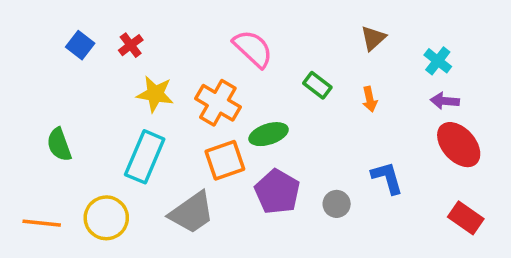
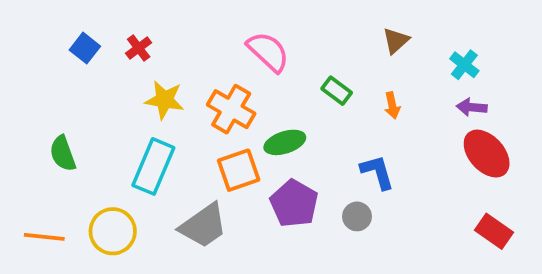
blue L-shape: (387, 178) -> (377, 172), moved

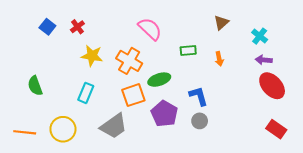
green rectangle: (337, 91) -> (188, 51), turned -42
cyan rectangle: (153, 166) -> (86, 93), size x0.7
blue L-shape: (377, 172) -> (199, 96), moved

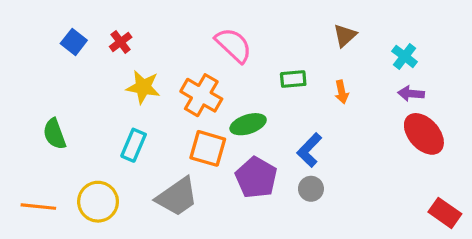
orange square: (133, 95) -> (208, 148), turned 35
blue L-shape: (199, 96) -> (309, 150), turned -120
red rectangle: (276, 129) -> (445, 213), moved

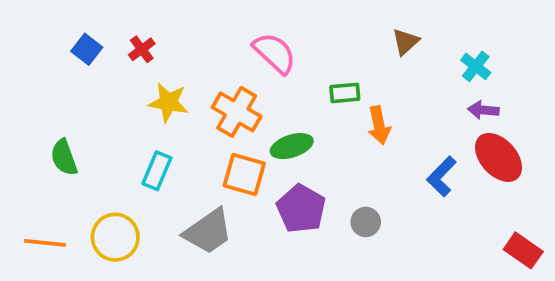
orange arrow: (342, 92) -> (379, 125), moved, size x1.4
blue L-shape: (309, 150) -> (442, 176), moved

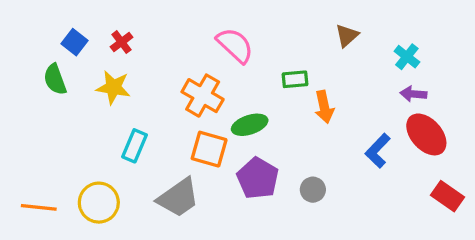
yellow star: (168, 102) -> (113, 87), moved
green semicircle: (64, 157) -> (55, 79), moved
red rectangle: (523, 250) -> (447, 196), moved

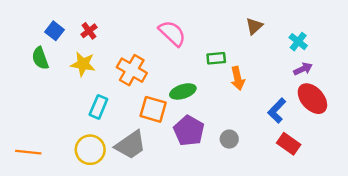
purple arrow: (413, 94) -> (303, 69), turned 150
orange cross: (203, 96) -> (132, 70), moved
red rectangle: (447, 196) -> (289, 144), moved
yellow circle: (99, 203) -> (90, 150), moved

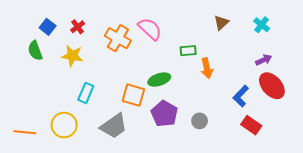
cyan cross: (298, 42) -> (262, 25), moved
orange cross: (132, 70) -> (118, 38), moved
yellow circle: (90, 150) -> (64, 125), moved

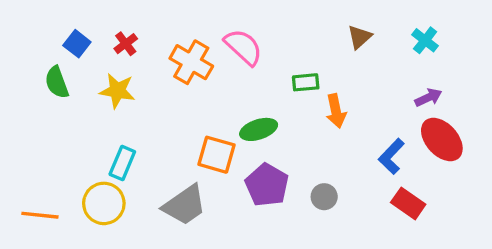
cyan rectangle: (86, 93) -> (122, 163), moved

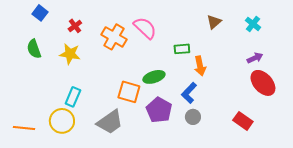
blue square: (77, 44) -> (40, 13), moved
blue L-shape: (391, 156) -> (189, 93), moved

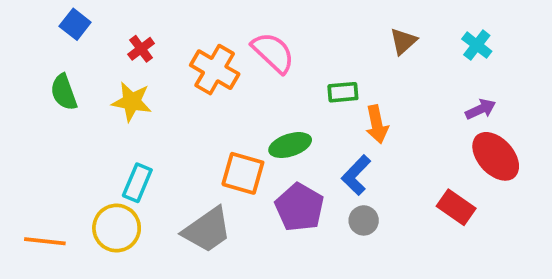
red rectangle: (243, 121) -> (456, 207), moved

